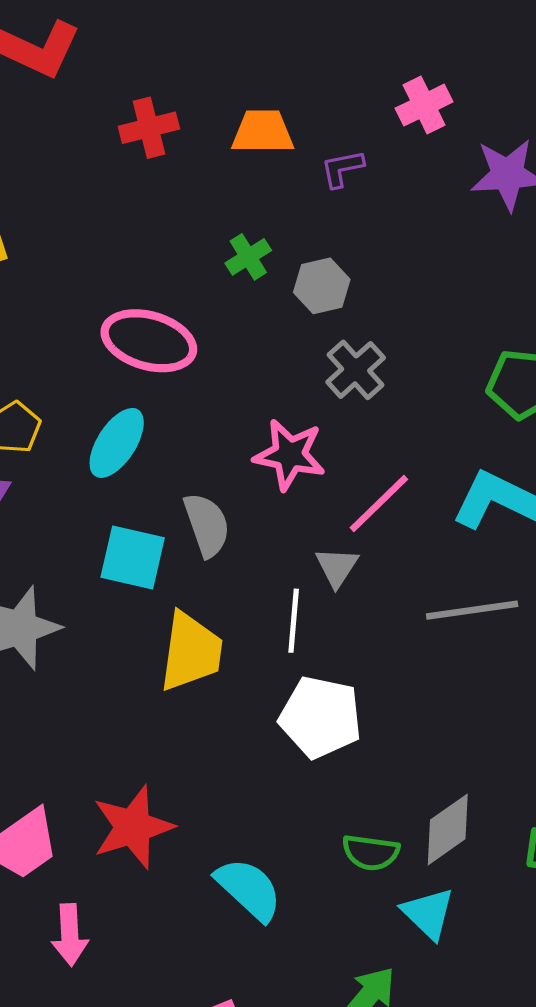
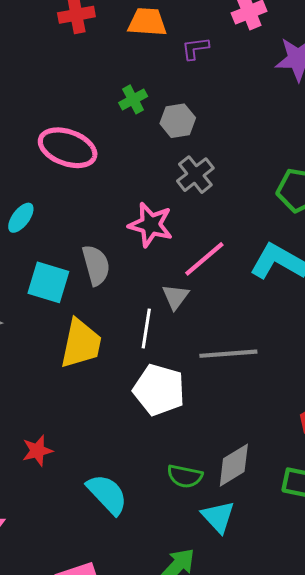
cyan ellipse: (117, 443) -> (21, 218), moved, size x0.7
gray line: (472, 610) -> (228, 354), moved
red star: (133, 827) -> (37, 451), size x0.6

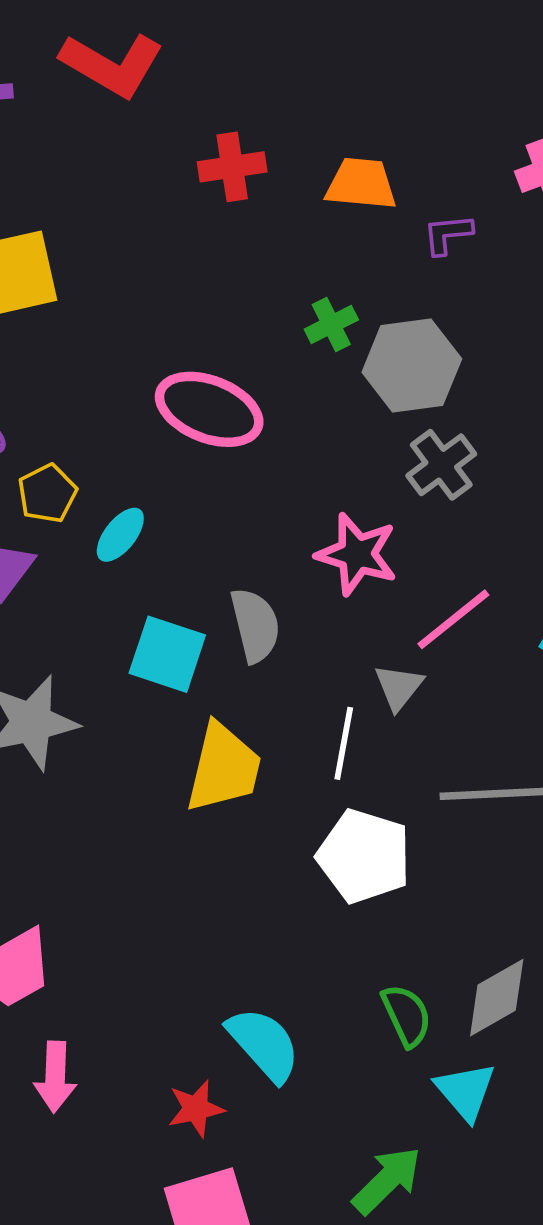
gray hexagon: (178, 121) -> (412, 366), size x1.5
red star: (37, 451) -> (196, 1109), moved
green semicircle: (185, 476) -> (407, 1015), turned -128

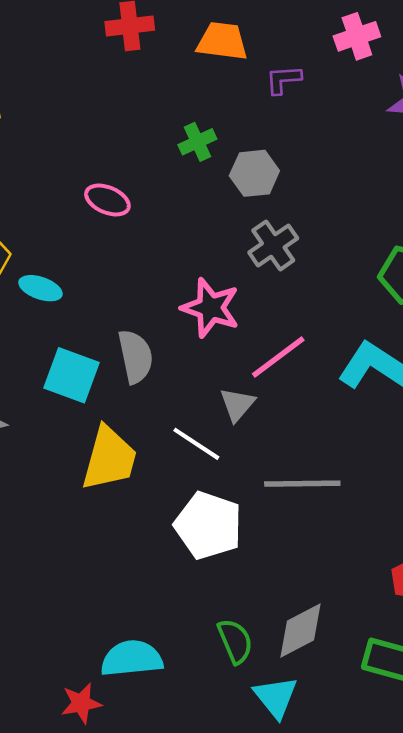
gray hexagon: (412, 366) -> (254, 173), size x0.7
pink ellipse: (209, 409) -> (107, 200), size x0.6
cyan ellipse: (120, 535) -> (40, 288), turned 69
white line: (344, 743) -> (196, 444), turned -69
cyan semicircle: (264, 1044) -> (132, 658), turned -56

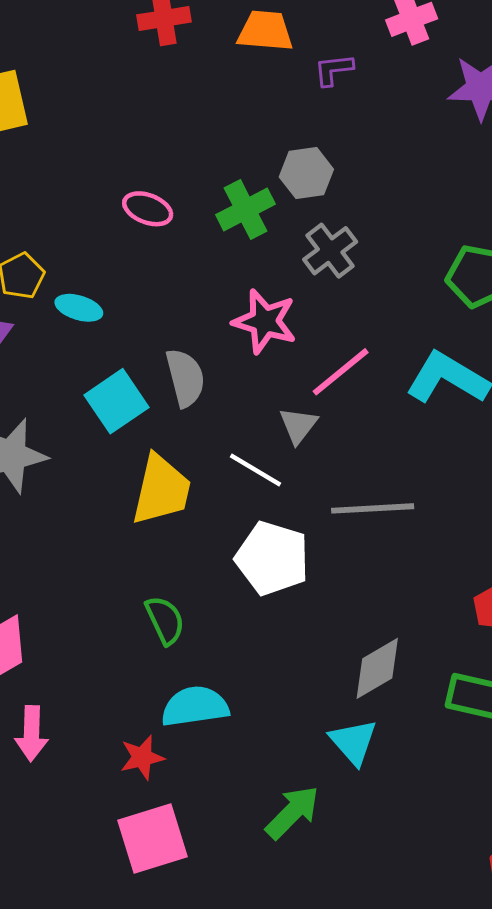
green cross: (197, 142) -> (246, 209), moved, size x1.4
cyan square: (71, 375) -> (117, 401), turned 38
green semicircle: (235, 641) -> (165, 620), moved

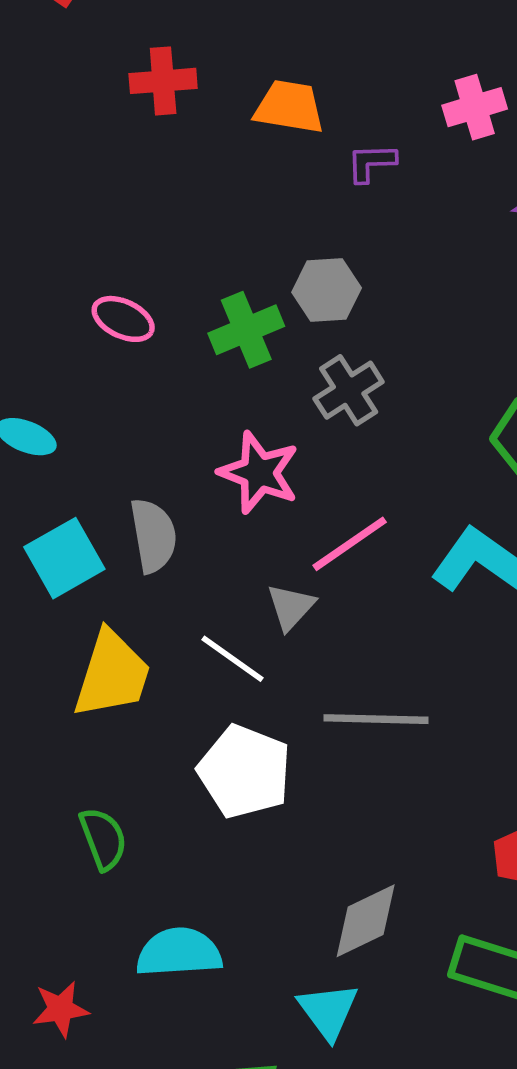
cyan semicircle: (195, 706) -> (179, 952), moved

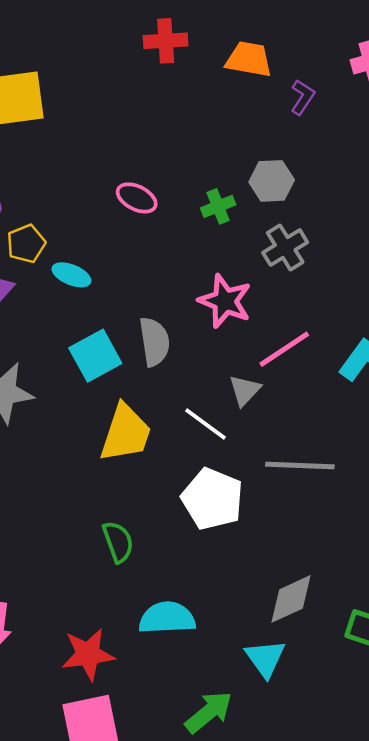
purple L-shape: (371, 163) -> (303, 97), turned 124
green cross: (246, 330) -> (218, 206), size x0.7
red star: (60, 1009) -> (88, 654), size x1.4

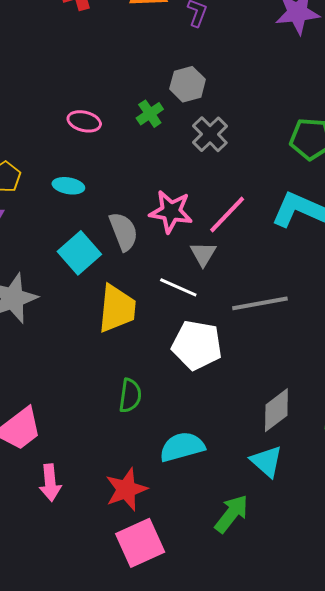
cyan ellipse: (71, 275) -> (68, 186), moved
pink star: (225, 301) -> (171, 212), moved
green semicircle: (118, 542) -> (130, 396), turned 40

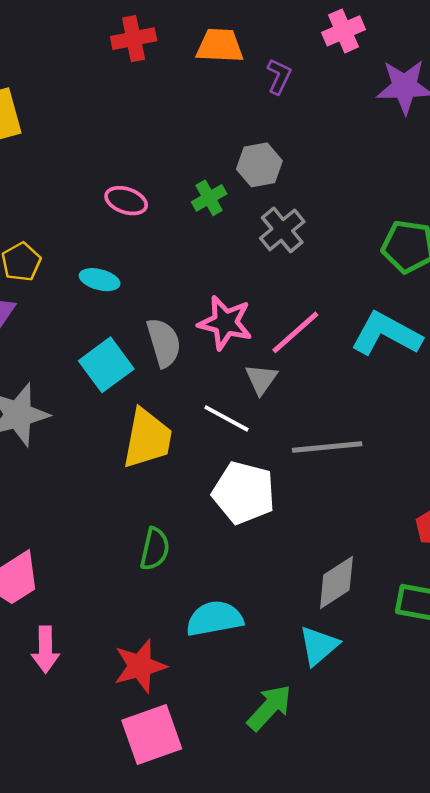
cyan triangle: (267, 461) -> (319, 646), turned 33

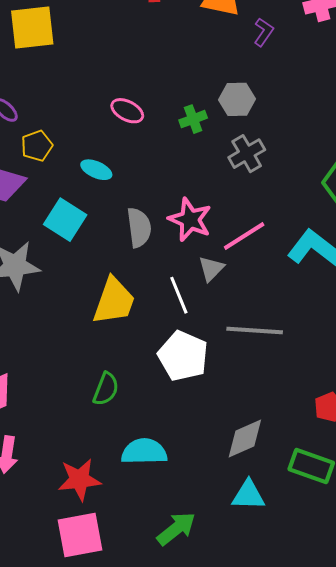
cyan square: (106, 365) -> (65, 220), moved, turned -30
white line: (226, 418) -> (179, 295), turned 30
cyan triangle: (319, 646) -> (248, 495), moved, turned 33

